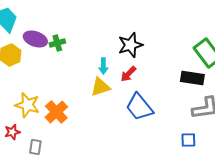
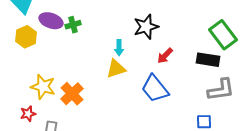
red arrow: (128, 74) -> (165, 56), moved

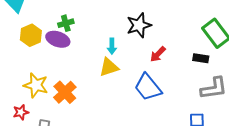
purple ellipse: (51, 21) -> (58, 39), moved
yellow hexagon: (26, 37) -> (31, 35), moved
black rectangle: (208, 60) -> (201, 58), size x0.7

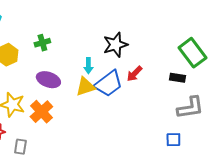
purple ellipse: (58, 39) -> (48, 80), moved
blue trapezoid: (148, 87) -> (108, 84), moved, turned -88

